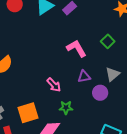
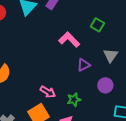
pink arrow: (54, 85) -> (48, 92), moved
purple circle: (100, 93) -> (105, 85), moved

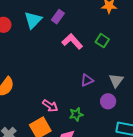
pink L-shape: (69, 40) -> (72, 41), moved
gray triangle: (111, 55) -> (116, 80), moved

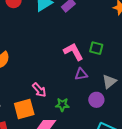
pink L-shape: (72, 41) -> (73, 52), moved
green square: (102, 41) -> (96, 48), moved, turned -32

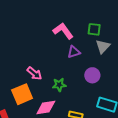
green square: (96, 48) -> (94, 29), moved
gray triangle: (109, 82) -> (103, 46), moved

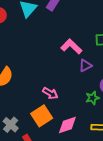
green star: (59, 85) -> (92, 98), moved

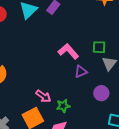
green star: (92, 98) -> (63, 106), moved

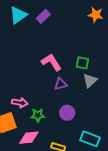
purple circle: (101, 93) -> (67, 113), moved
pink arrow: (43, 96) -> (20, 103), turned -35

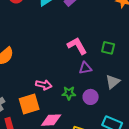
gray triangle: (90, 81) -> (113, 82), moved
green star: (38, 115) -> (69, 93), moved

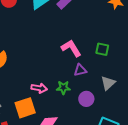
green star: (69, 93) -> (63, 88), moved

